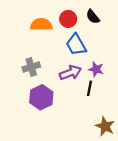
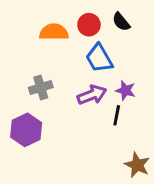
purple hexagon: (41, 97) -> (26, 130), moved

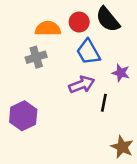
black semicircle: (121, 22) -> (108, 19), size x1.5
gray cross: (41, 87) -> (36, 57), moved
purple star: (125, 90) -> (121, 73), moved

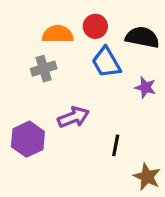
black semicircle: (108, 19) -> (142, 37), moved, turned 140
purple arrow: (82, 84) -> (73, 117), moved
black line: (104, 103) -> (116, 145), moved

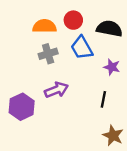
gray cross: (44, 69) -> (48, 54), moved
black line: (116, 145) -> (103, 99), moved

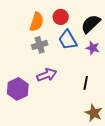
orange semicircle: (44, 26) -> (37, 22), turned 108
black semicircle: (109, 29) -> (91, 24), turned -55
purple star: (112, 67) -> (93, 48), moved

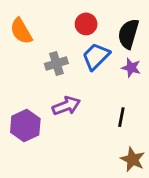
orange semicircle: (37, 22) -> (21, 31), moved, turned 132
black semicircle: (91, 24) -> (128, 34), turned -30
blue trapezoid: (68, 40) -> (96, 56), turned 75

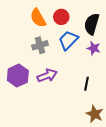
orange semicircle: (21, 31) -> (38, 18), moved
purple hexagon: (25, 126) -> (18, 76), moved

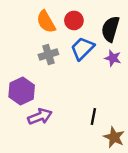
purple arrow: (47, 76) -> (40, 117), moved
black line: (87, 84) -> (93, 117), moved

